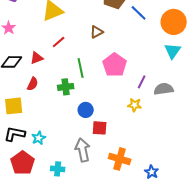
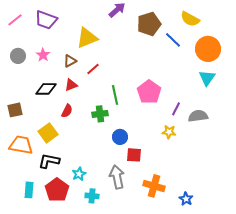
brown triangle: (97, 32) -> (70, 61), moved
yellow square: (14, 106) -> (48, 133), turned -30
cyan star: (39, 138) -> (79, 174), moved

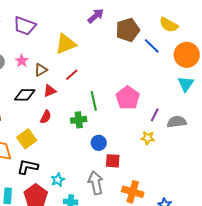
brown triangle: (70, 61) -> (41, 70), moved

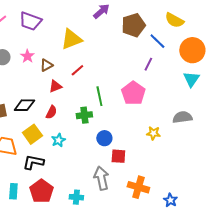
black diamond: (25, 95) -> (24, 105), moved
purple line: (155, 115) -> (148, 64), moved
cyan star: (58, 180) -> (58, 140), moved

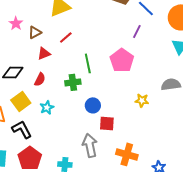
black L-shape: (33, 162) -> (22, 129), turned 50

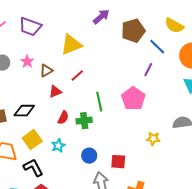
red semicircle: (40, 79) -> (63, 118), moved
blue circle: (93, 105) -> (89, 156), moved

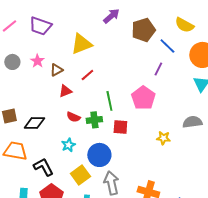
black diamond: (24, 111) -> (34, 123), moved
red semicircle: (63, 118) -> (73, 117), turned 88
yellow square: (32, 140) -> (80, 175), moved
blue circle: (89, 156) -> (99, 155), size x1.5
red square: (118, 162) -> (120, 127), moved

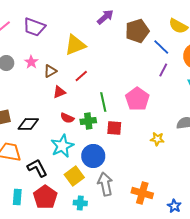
purple line: (158, 69) -> (163, 70), moved
cyan star: (68, 145) -> (62, 146), size x1.6

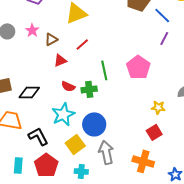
red square: (114, 128) -> (154, 132), moved, turned -35

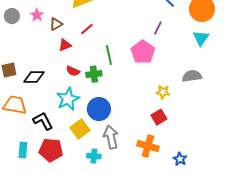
purple line: (164, 38) -> (158, 28), moved
red pentagon: (46, 165) -> (51, 150), turned -30
cyan cross: (81, 171) -> (94, 156), moved

